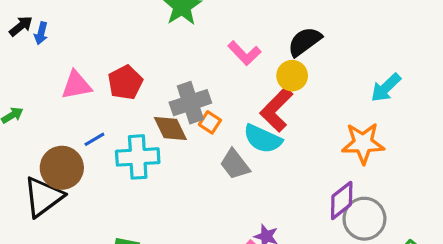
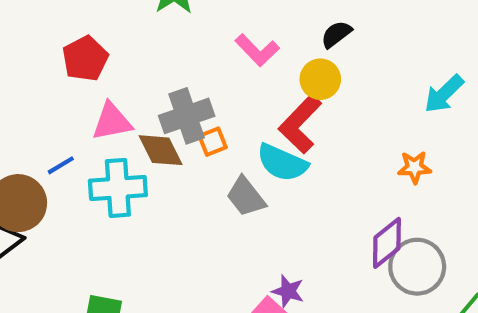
black semicircle: (305, 42) -> (336, 34), size x0.7
red pentagon: (125, 83) -> (85, 59), moved
pink triangle: (76, 85) -> (112, 122), moved
orange square: (210, 122) -> (213, 142), turned 35
orange star: (363, 143) -> (414, 167), size x0.6

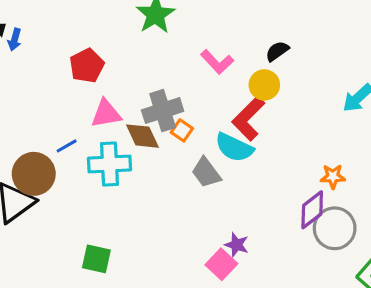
orange square: (213, 142) -> (182, 130), turned -35
orange star: (414, 167) -> (333, 176), moved

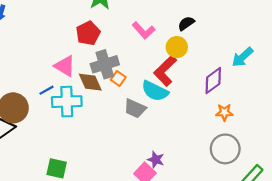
red pentagon: (87, 66) -> (88, 33), moved
pink triangle: (106, 114) -> (65, 66), turned 40
blue line: (67, 146) -> (47, 90), moved
gray trapezoid: (206, 173) -> (135, 108), turned -30
purple diamond: (312, 210) -> (213, 81), moved

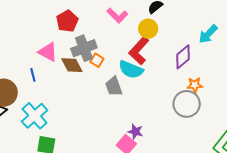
blue line: (47, 90) -> (33, 75), turned -72
cyan cross: (67, 102) -> (35, 116), moved, turned -36
gray trapezoid: (135, 108) -> (114, 86), turned 50
gray circle: (225, 149) -> (187, 104), moved

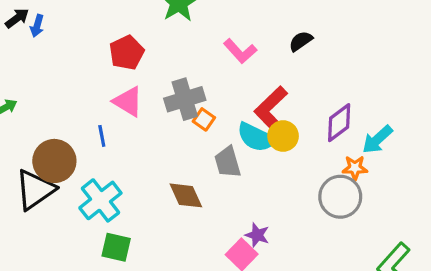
red pentagon: (67, 21) -> (127, 53), moved
yellow circle: (148, 29) -> (283, 136), moved
cyan arrow: (208, 34) -> (377, 139), moved
brown diamond: (72, 65) -> (186, 195), moved

